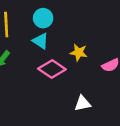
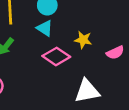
white triangle: (83, 103) -> (87, 91), size x1.5

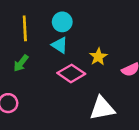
yellow star: (83, 40) -> (98, 57), turned 30

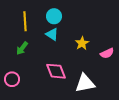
pink diamond: (71, 73) -> (56, 71), moved, turned 35

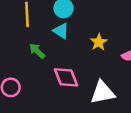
green arrow: (22, 48) -> (37, 51), moved, turned 96

